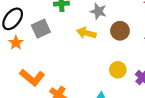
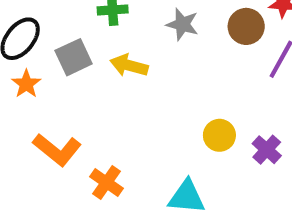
brown circle: (120, 31) -> (246, 26), moved
yellow arrow: (86, 33) -> (129, 65), moved

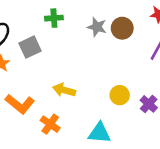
brown circle: (246, 26) -> (122, 28), moved
yellow arrow: (129, 65) -> (64, 90), moved

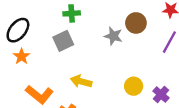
gray star: (97, 27) -> (113, 36), moved
gray square: (30, 47) -> (63, 41), moved

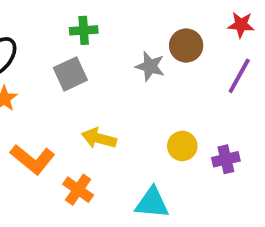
purple cross: (161, 94) -> (226, 159), turned 35

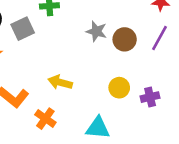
brown circle: (186, 46) -> (125, 39), moved
gray square: (70, 74) -> (23, 29), moved

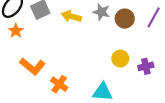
yellow arrow: (60, 82) -> (71, 16), moved

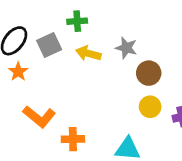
brown circle: (125, 19) -> (149, 73), moved
orange cross: (59, 84) -> (73, 139), turned -36

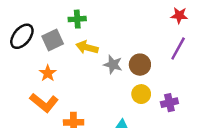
gray star: (126, 48) -> (113, 65), moved
orange star: (18, 72) -> (48, 73), moved

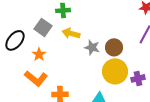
black ellipse: (22, 36) -> (15, 40), moved
gray square: (53, 40) -> (43, 27), turned -30
yellow circle: (141, 94) -> (115, 71), size x1.6

